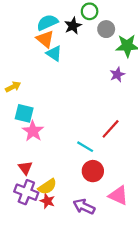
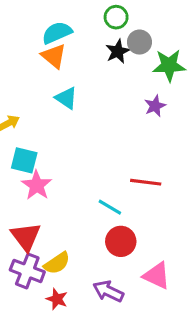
black star: (73, 26) -> (118, 51), moved
cyan triangle: (54, 53) -> (66, 98), moved
red line: (111, 129) -> (146, 182), turned 55
red triangle: (25, 168) -> (26, 237), size x1.5
red star: (47, 201) -> (57, 299), moved

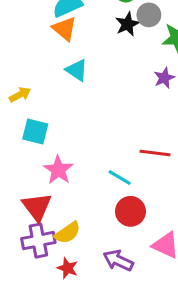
pink star: (37, 185) -> (58, 170), moved
purple cross: (27, 271) -> (38, 241), turned -32

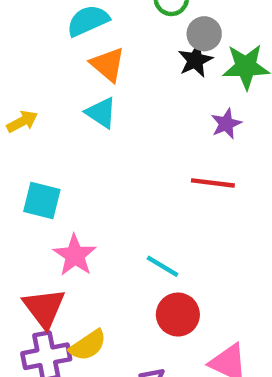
black star: (127, 24) -> (195, 60), moved
orange triangle: (64, 29) -> (108, 64), moved
yellow arrow: (20, 95) -> (22, 122), moved
red line: (155, 153) -> (213, 183), moved

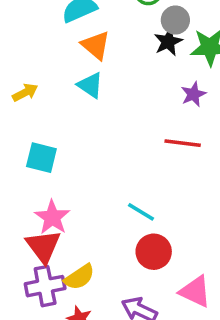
pink star: (75, 255) -> (52, 217), moved

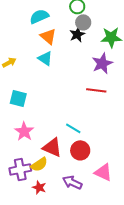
gray circle: (175, 20) -> (83, 22), moved
black star: (168, 42) -> (77, 34), moved
purple star: (193, 94) -> (102, 63), size x1.5
red triangle: (43, 246) -> (52, 147), moved, turned -30

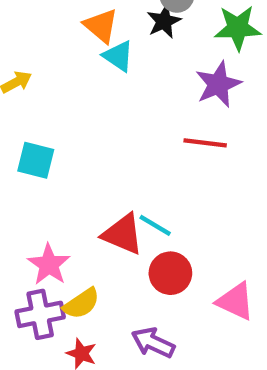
cyan triangle: (45, 58) -> (118, 56), moved
pink star: (24, 131) -> (49, 264), moved
red triangle: (52, 147) -> (123, 234), moved
pink triangle: (103, 172) -> (236, 301), moved

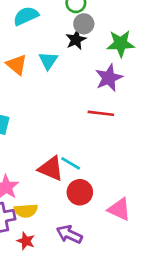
orange triangle: (101, 26) -> (17, 65), moved
cyan triangle: (118, 56) -> (48, 61), turned 30
yellow semicircle: (81, 304) -> (26, 211), turned 30

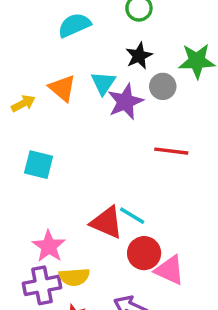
gray circle: (84, 24) -> (163, 86), moved
purple star: (109, 78) -> (125, 102), moved
pink triangle: (119, 209) -> (170, 270), moved

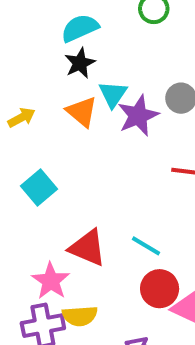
black star: (139, 56) -> (80, 63), moved
orange triangle: (62, 88) -> (82, 112), moved
cyan square: (39, 165) -> (39, 188), turned 36
red triangle: (107, 222) -> (88, 248), moved

